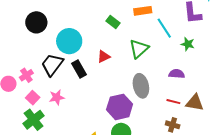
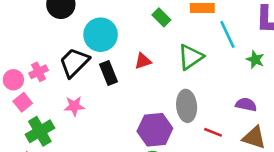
purple semicircle: (177, 74) -> (246, 104), moved
pink square: (33, 98) -> (23, 102), moved
red line: (173, 102) -> (213, 132), moved

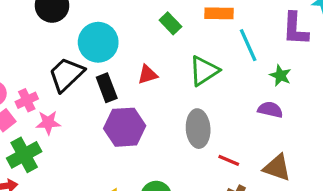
pink cross: (38, 72) -> (27, 100), moved
purple semicircle: (246, 104) -> (270, 110), moved
pink star: (74, 106) -> (48, 123), moved
purple hexagon: (155, 130) -> (125, 127), moved

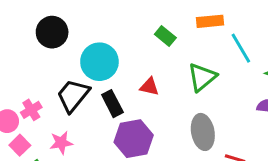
red triangle: (148, 74) -> (149, 87), turned 36
pink cross: (27, 100) -> (31, 110), moved

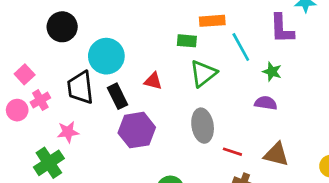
green rectangle: (165, 36) -> (187, 41), moved, turned -36
black trapezoid: (73, 95) -> (80, 87), turned -48
pink square: (20, 145) -> (25, 74), moved

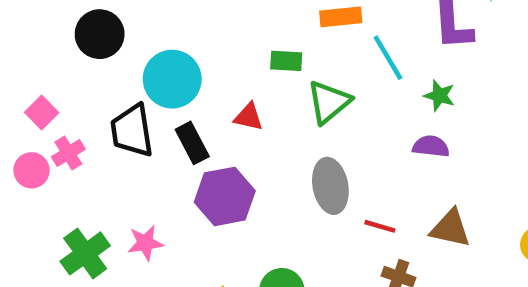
green rectangle: (187, 41) -> (286, 61), moved
pink star: (68, 132) -> (145, 243), moved

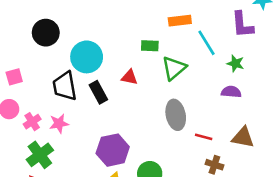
pink square: (42, 113) -> (14, 77), turned 30
pink cross: (68, 153) -> (32, 122), moved
purple hexagon: (225, 196) -> (113, 150), moved
pink star: (145, 243) -> (59, 123), moved

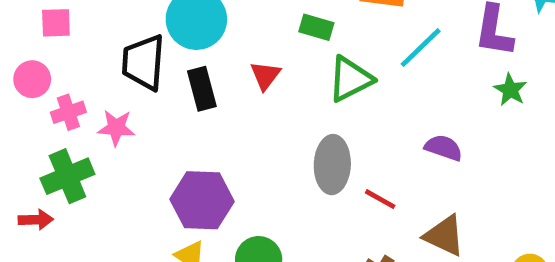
cyan line: (206, 43) -> (421, 48), turned 64
green star: (236, 63) -> (510, 90), moved
red triangle: (129, 77) -> (265, 75), turned 42
red line: (204, 137) -> (380, 199), moved

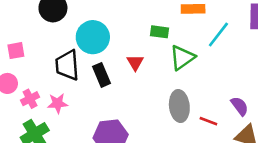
purple semicircle: (444, 148) -> (240, 106), moved, turned 42

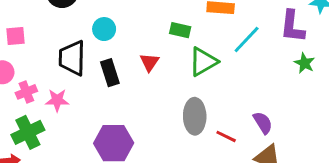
cyan circle: (93, 37) -> (104, 29), size x0.6

